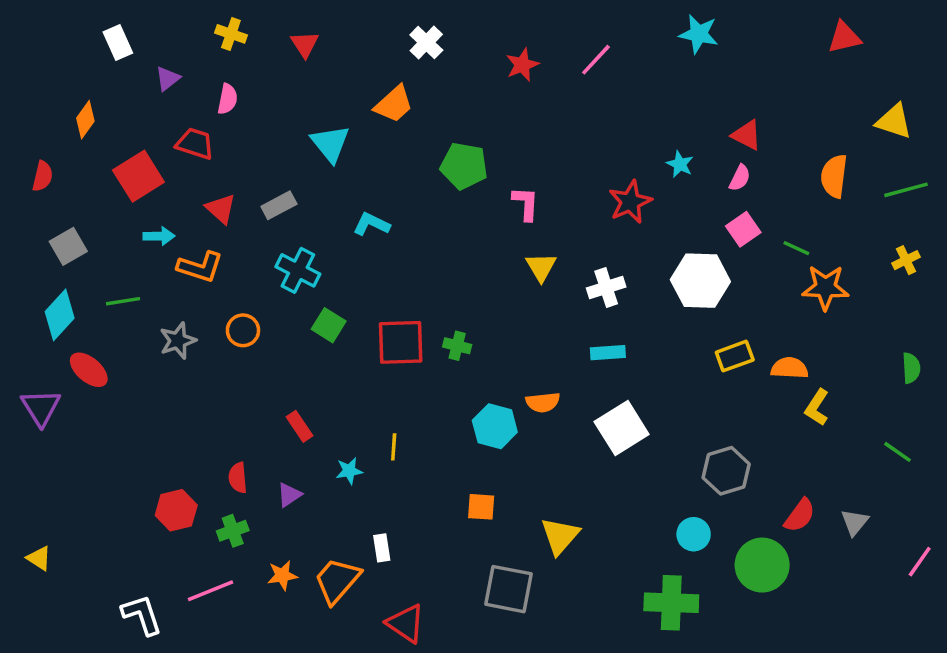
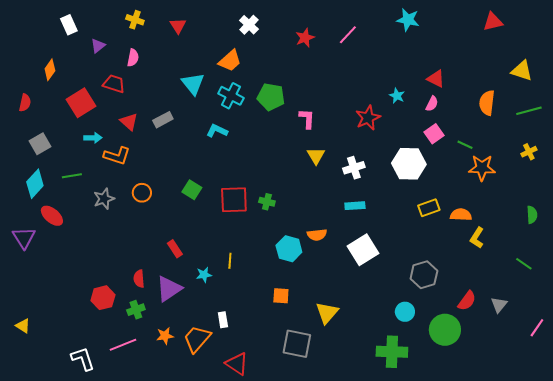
cyan cross: (298, 270) -> (231, 96), moved
purple triangle: (289, 495) -> (169, 289), size x1.8

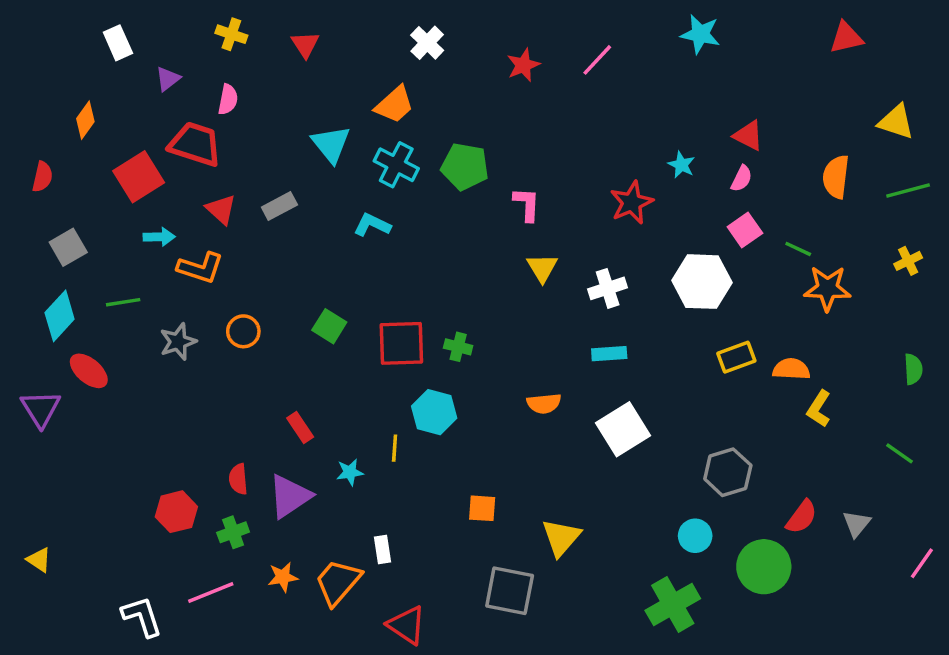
red trapezoid: (114, 84) -> (195, 144), size x1.4
cyan hexagon: (289, 249) -> (434, 412), moved
green cross: (392, 352) -> (673, 604), turned -32

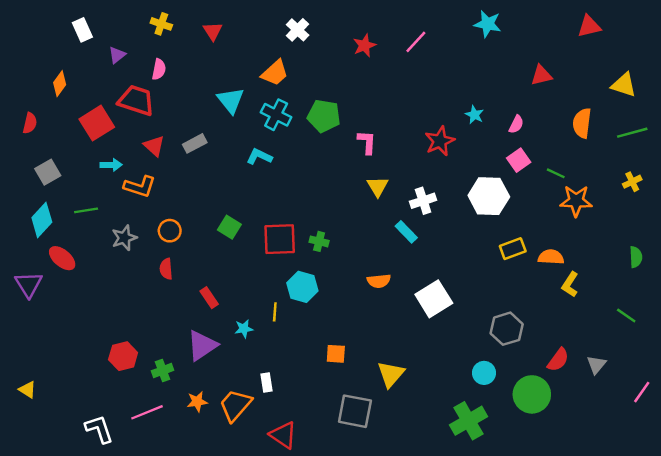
red triangle: (748, 136) -> (541, 75), moved, turned -40
cyan rectangle: (609, 354) -> (406, 232), moved, turned 50
red semicircle: (238, 479) -> (166, 269), moved

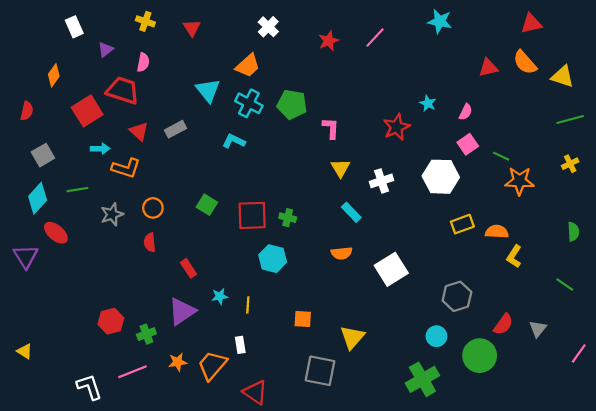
orange semicircle: (582, 123) -> (525, 62), moved, turned -48
cyan rectangle: (406, 232) -> (351, 212), moved
yellow line: (275, 312) -> (248, 305), moved

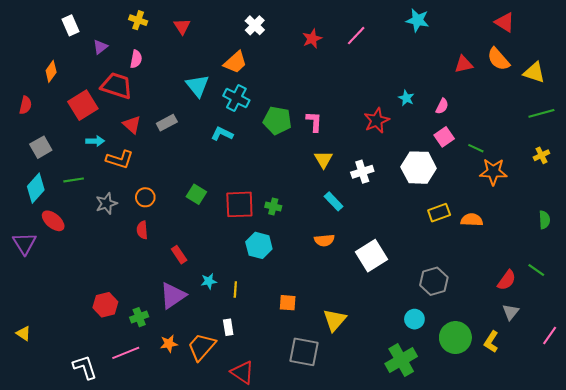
red triangle: (531, 24) -> (505, 22), turned 45
green pentagon: (292, 104) -> (277, 121), moved
yellow L-shape: (514, 256) -> (491, 342), moved
red semicircle: (503, 324) -> (507, 280), moved

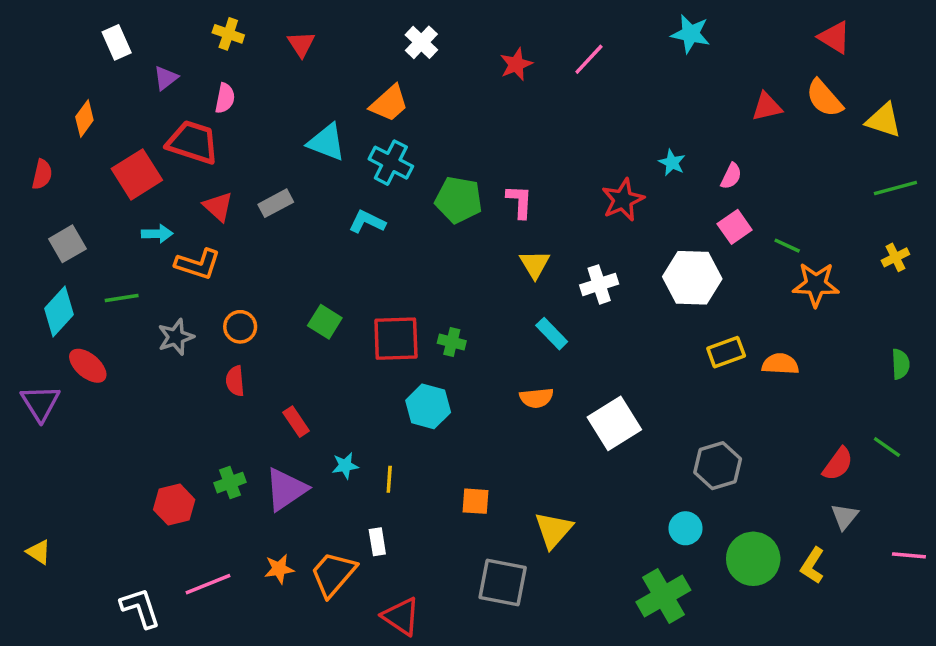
cyan triangle: (197, 86) -> (327, 142), turned -30
green cross: (139, 317) -> (230, 483), moved
pink line: (550, 335) -> (909, 555), turned 60

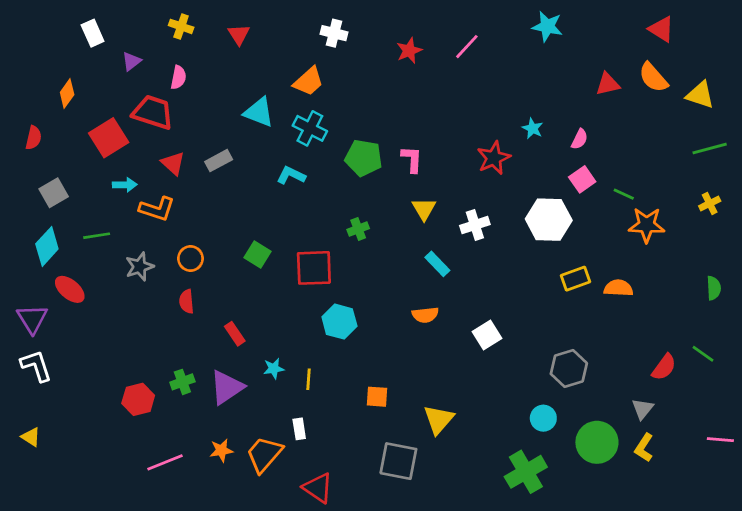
white cross: (421, 42) -> (334, 33), turned -30
green cross: (452, 342) -> (358, 229), moved, turned -35
white square: (614, 423) -> (487, 335), size x0.7
gray triangle: (845, 516) -> (643, 409), moved
white L-shape: (140, 608) -> (36, 366), moved

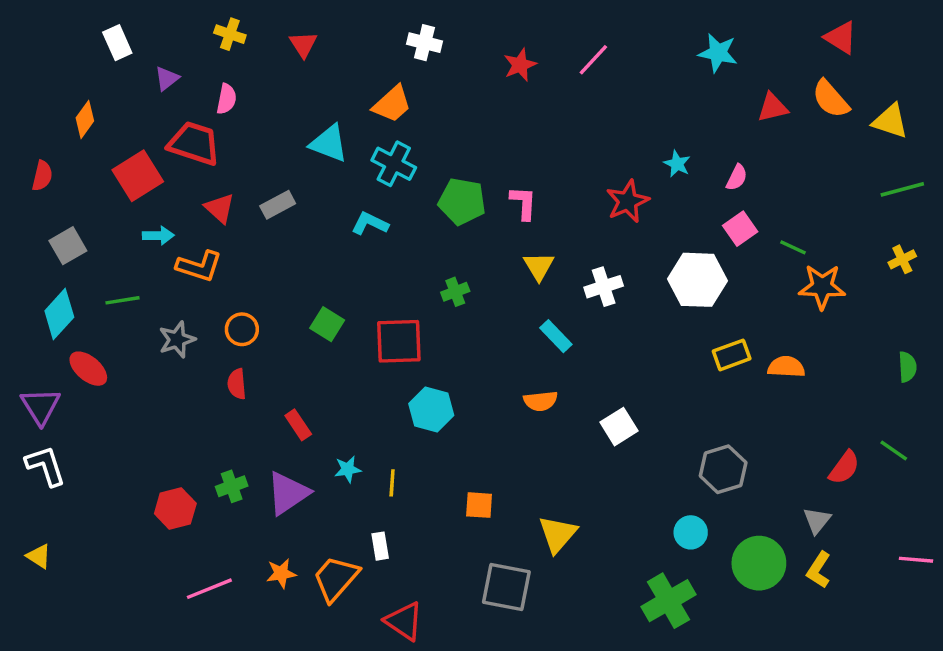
cyan star: (547, 26) -> (718, 53), moved

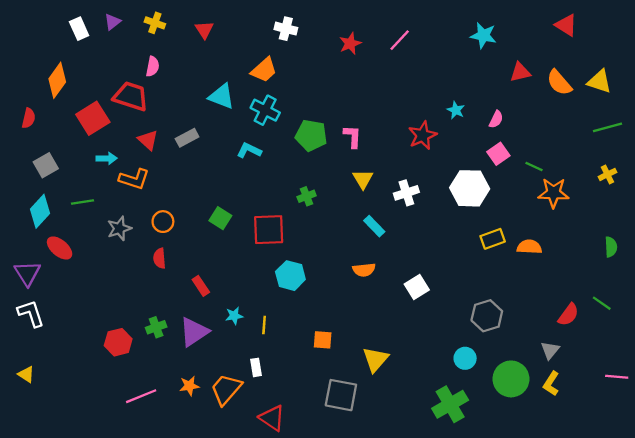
purple triangle: (167, 78) -> (112, 22), moved
orange semicircle: (831, 99) -> (559, 83), moved
orange diamond: (85, 119) -> (57, 80), size x1.4

